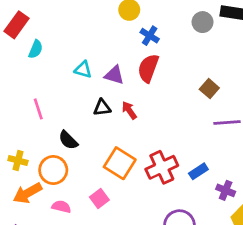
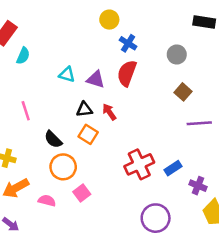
gray circle: (203, 22) -> (177, 54), moved
orange square: (120, 163) -> (88, 134), moved, size x0.7
orange circle: (53, 170) -> (63, 167), moved

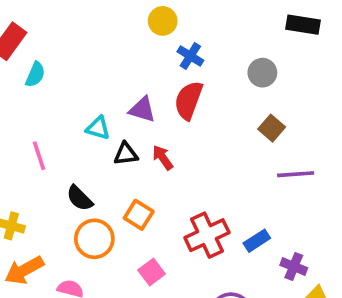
cyan triangle: (67, 74) -> (98, 128), moved
orange square: (88, 134) -> (139, 215), moved
pink square: (82, 193) -> (152, 272), moved

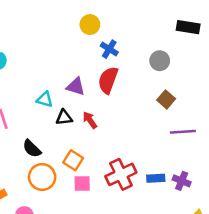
blue rectangle: (257, 241) -> (156, 178), turned 30
purple cross: (294, 266) -> (182, 181), moved
pink square: (152, 272) -> (82, 183), moved, turned 36

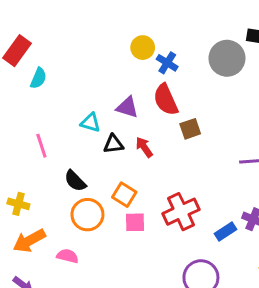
yellow circle: (90, 25) -> (143, 48), moved
gray circle: (160, 61) -> (227, 58), moved, size x1.5
red semicircle: (108, 80) -> (166, 100), turned -44
brown square: (166, 99) -> (190, 129), moved, turned 30
blue rectangle: (156, 178) -> (225, 231), moved, turned -30

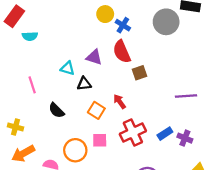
cyan semicircle: (38, 78) -> (30, 36), turned 64
red arrow: (144, 147) -> (120, 102), moved
orange square: (124, 195) -> (96, 110), moved
orange circle: (87, 215) -> (75, 150), moved
blue rectangle: (225, 231) -> (165, 134), moved

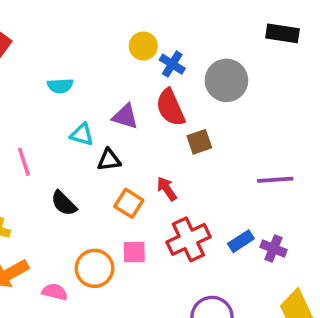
gray circle: (166, 22) -> (226, 80), moved
cyan semicircle: (30, 36) -> (60, 86), moved

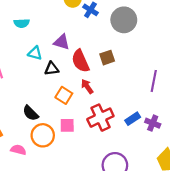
red semicircle: (170, 107) -> (80, 61), moved
purple line: (275, 180) -> (154, 81), turned -75
black semicircle: (64, 203) -> (31, 113), moved

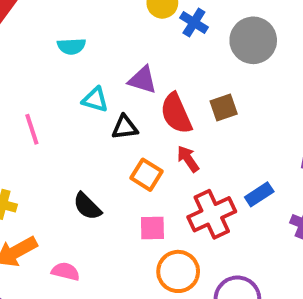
blue rectangle: (133, 119) -> (259, 194), moved
orange circle: (43, 135) -> (178, 271), moved

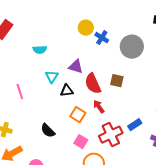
cyan triangle: (95, 100) -> (52, 77), turned 48
brown square: (224, 107) -> (117, 81), turned 32
pink square: (152, 228) -> (81, 142), turned 32

